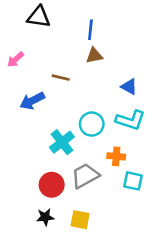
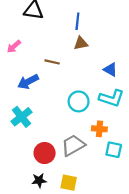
cyan cross: (62, 142) -> (21, 117), moved

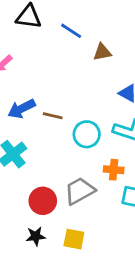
blue line: (77, 21) -> (71, 31), moved, turned -63
brown triangle: (81, 43) -> (102, 52), moved
brown line: (52, 62) -> (53, 116), moved

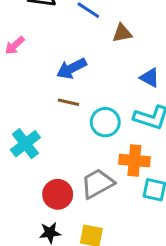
blue arrow: (22, 109) -> (71, 68), moved
orange cross: (114, 170) -> (134, 161), size x1.4

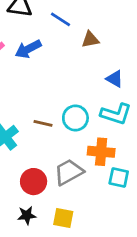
blue arrow: (71, 68) -> (28, 49), moved
brown line: (68, 102) -> (43, 123), moved

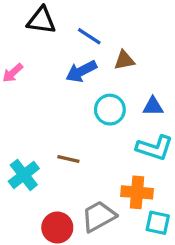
blue arrow: (28, 49) -> (81, 71), moved
blue triangle: (115, 79) -> (153, 106), turned -30
cyan circle: (75, 118) -> (110, 110), moved

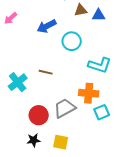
blue arrow: (81, 71) -> (47, 26), moved
blue triangle: (153, 106) -> (99, 15), moved
cyan square: (158, 223) -> (102, 112), turned -35

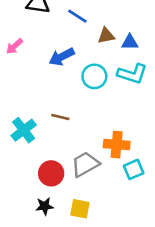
cyan L-shape: (100, 65) -> (132, 74), moved

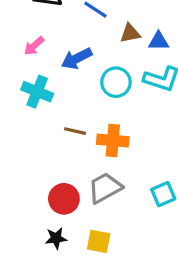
pink arrow: (14, 46) -> (34, 46), moved
cyan cross: (24, 130) -> (37, 92), moved, turned -30
orange cross: (117, 145) -> (113, 141), moved

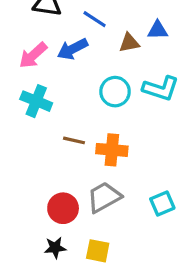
blue triangle: (159, 41) -> (158, 30), moved
pink arrow: (34, 46) -> (33, 55), size x1.4
blue arrow: (77, 59) -> (72, 49), moved

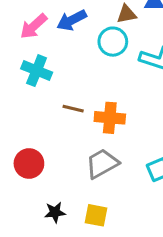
cyan circle: (115, 92) -> (113, 42), moved
red circle: (63, 208) -> (29, 164), moved

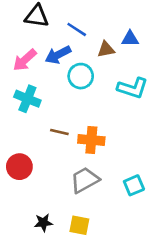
cyan circle: (113, 42) -> (81, 76), moved
red circle: (29, 164) -> (19, 167), moved

